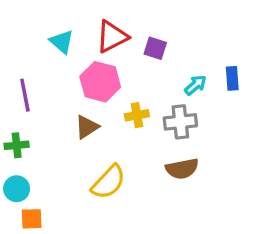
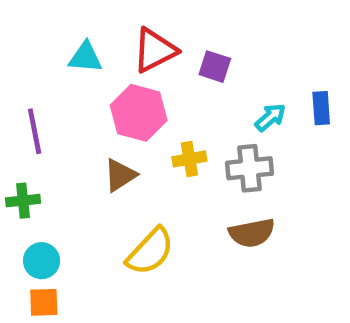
cyan triangle: (62, 42) -> (85, 57), turned -36
cyan circle: (17, 189) -> (42, 261), moved

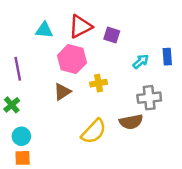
gray cross: (250, 168) -> (149, 98), moved
green cross: (23, 201) -> (12, 105), turned -35
yellow semicircle: (150, 251) -> (94, 131), moved

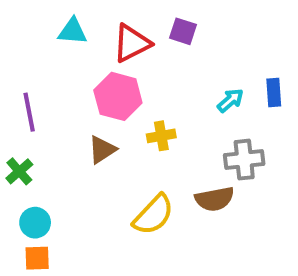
cyan triangle: (44, 30) -> (73, 31), moved
purple square: (112, 35) -> (183, 31), moved

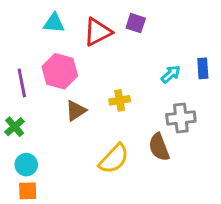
pink hexagon: (118, 96) -> (60, 71), moved
brown semicircle: (215, 199) -> (159, 147), turned 80

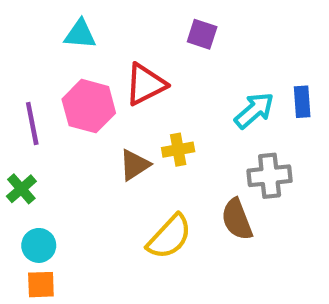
red triangle: (98, 32) -> (145, 84), moved
cyan arrow: (171, 74) -> (254, 110), size x1.4
brown triangle: (76, 111) -> (135, 165), moved

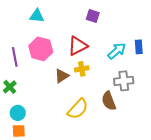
red triangle: (145, 84) -> (78, 46), moved

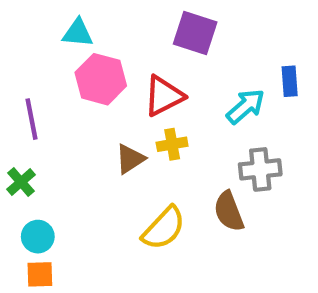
purple square: (93, 16) -> (195, 33), size x1.5
blue rectangle: (139, 47) -> (290, 81), moved
pink hexagon: (41, 49) -> (101, 79), moved

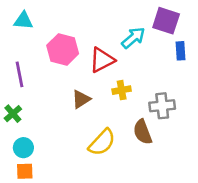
cyan triangle: (78, 33) -> (23, 21), moved
purple square: (195, 33) -> (166, 21), moved
cyan arrow: (246, 106) -> (133, 38), moved
yellow cross: (172, 144) -> (122, 90), moved

